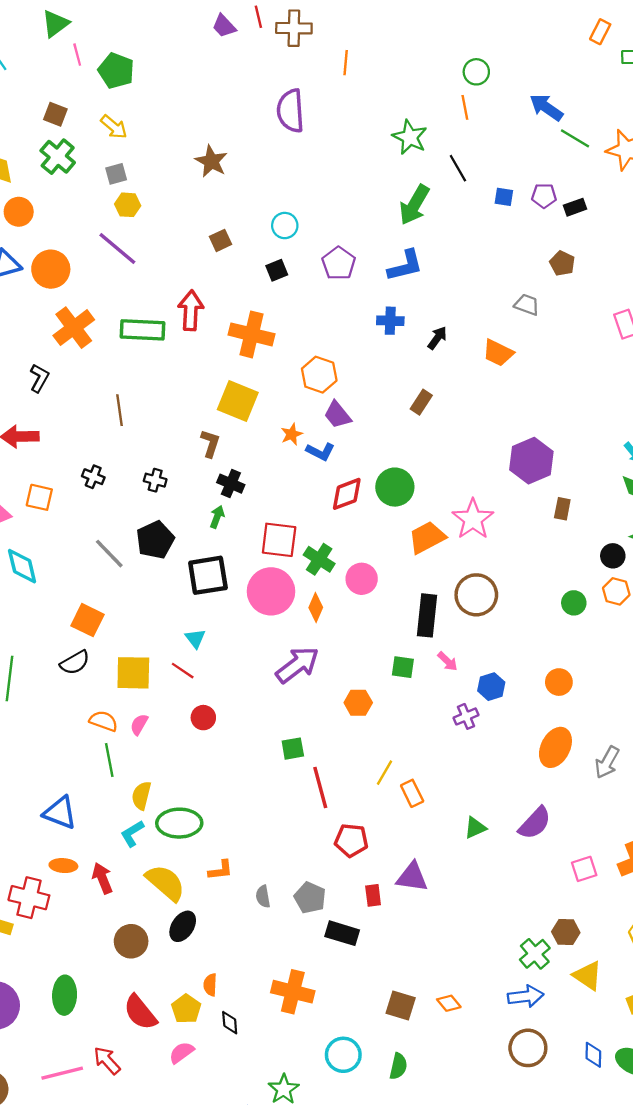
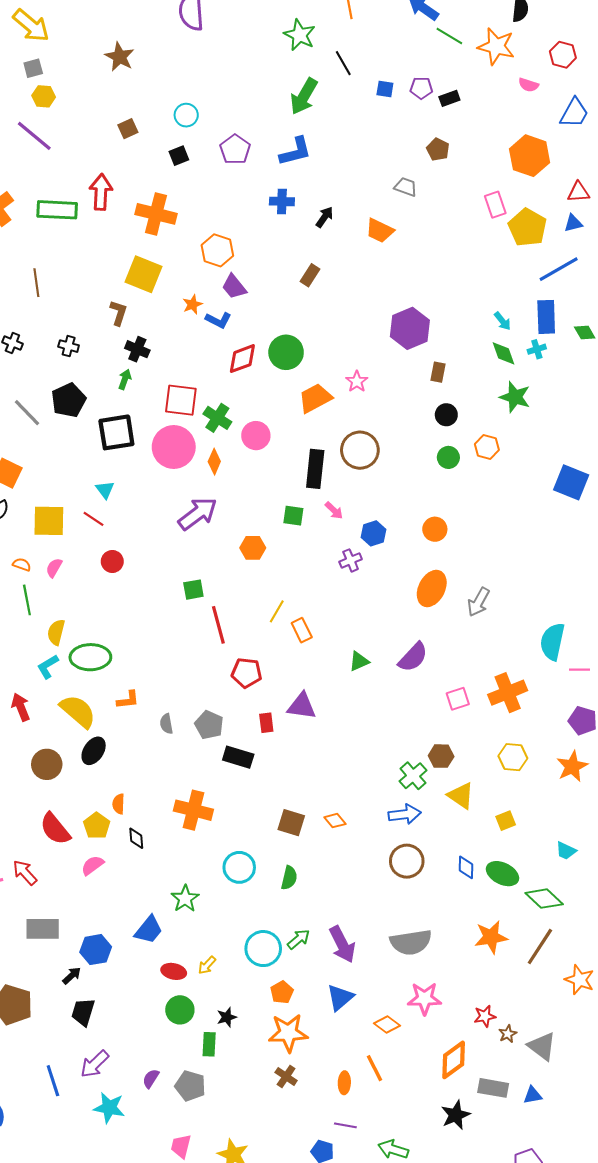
yellow arrow: (114, 127) -> (31, 26), size x1.5
pink star: (473, 519) -> (357, 381), size x0.6
black circle: (613, 556) -> (446, 415), moved
orange semicircle: (104, 721) -> (22, 565), size x0.7

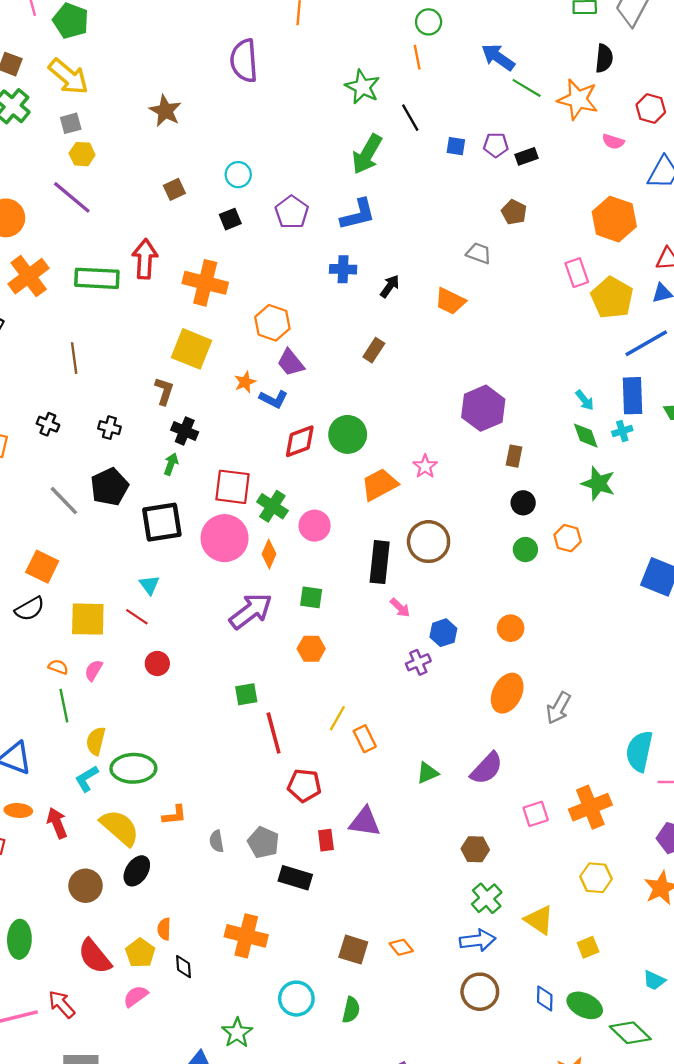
green square: (293, 516) -> (311, 597), moved
brown hexagon: (441, 756) -> (475, 849), moved

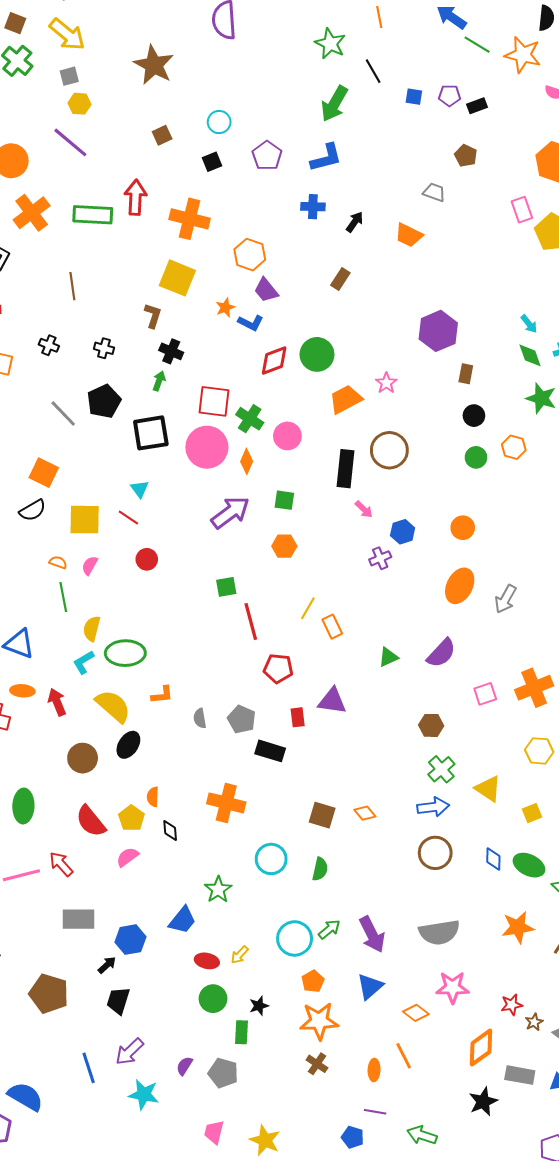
brown star: (165, 111) -> (154, 65), size x1.4

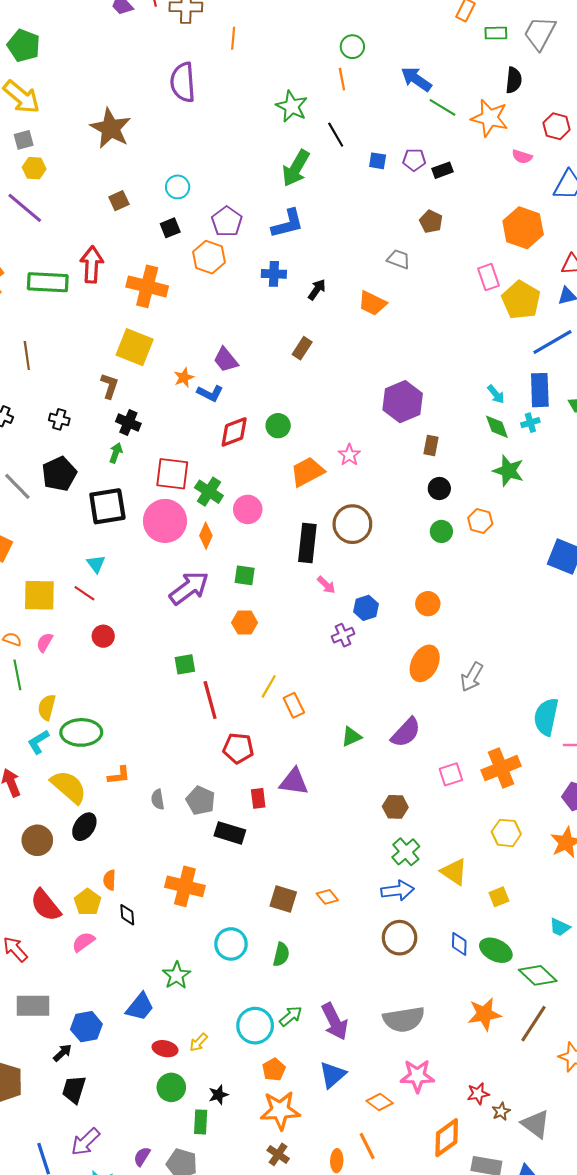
orange hexagon: (250, 255) -> (209, 257), moved
green circle: (317, 354) -> (278, 426), size x0.7

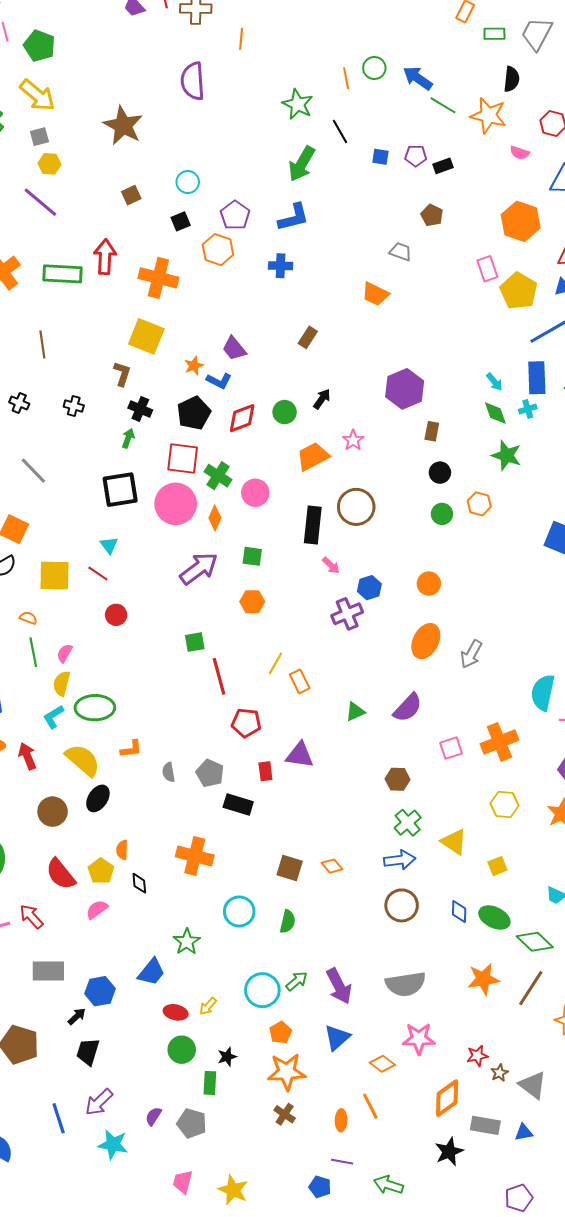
green circle: (352, 47) -> (374, 68), moved
black arrow: (317, 290) -> (322, 399), moved
black pentagon: (59, 474) -> (194, 413), moved
purple cross: (343, 635) -> (347, 614), size x1.4
pink semicircle: (45, 642) -> (65, 653), moved

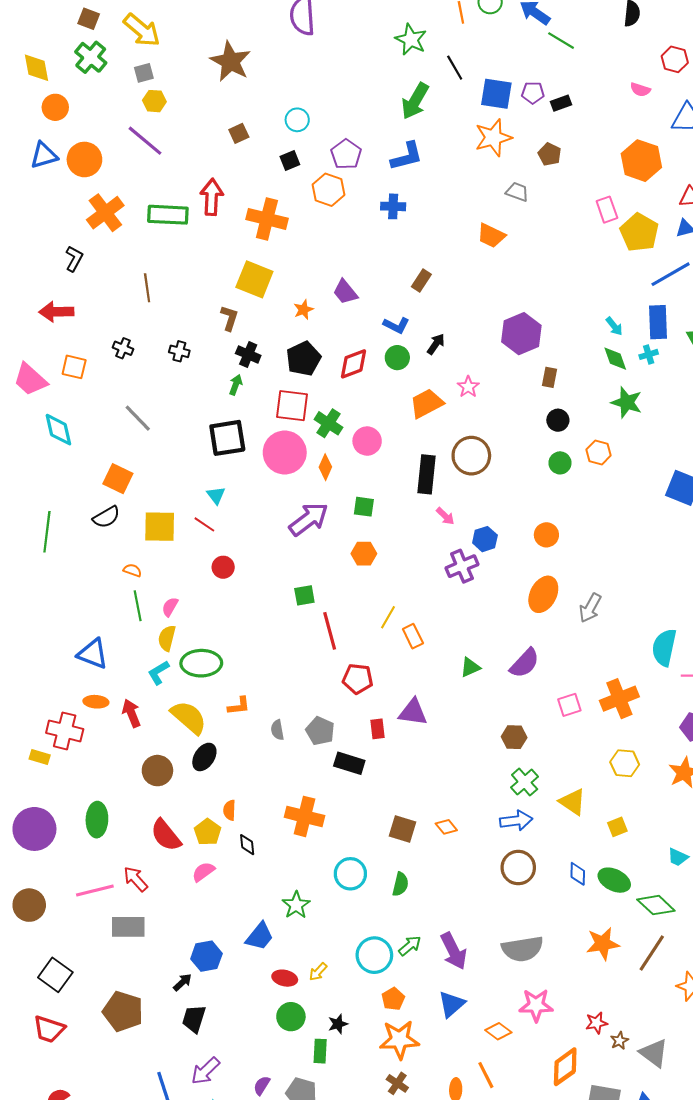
orange star: (488, 115) -> (493, 138), moved, turned -30
blue square: (380, 157) -> (496, 94), size x1.8
blue L-shape: (219, 381) -> (396, 325), moved
gray rectangle: (48, 971) -> (128, 927), moved

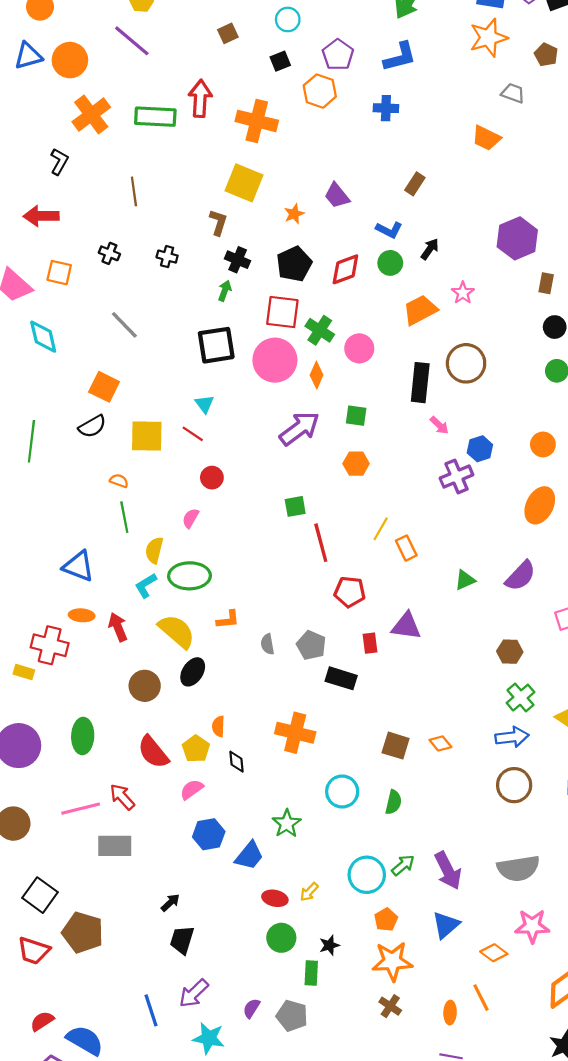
pink semicircle: (170, 607) -> (191, 518), moved
blue hexagon: (206, 956) -> (209, 834), moved
brown pentagon: (123, 1011) -> (83, 932), moved

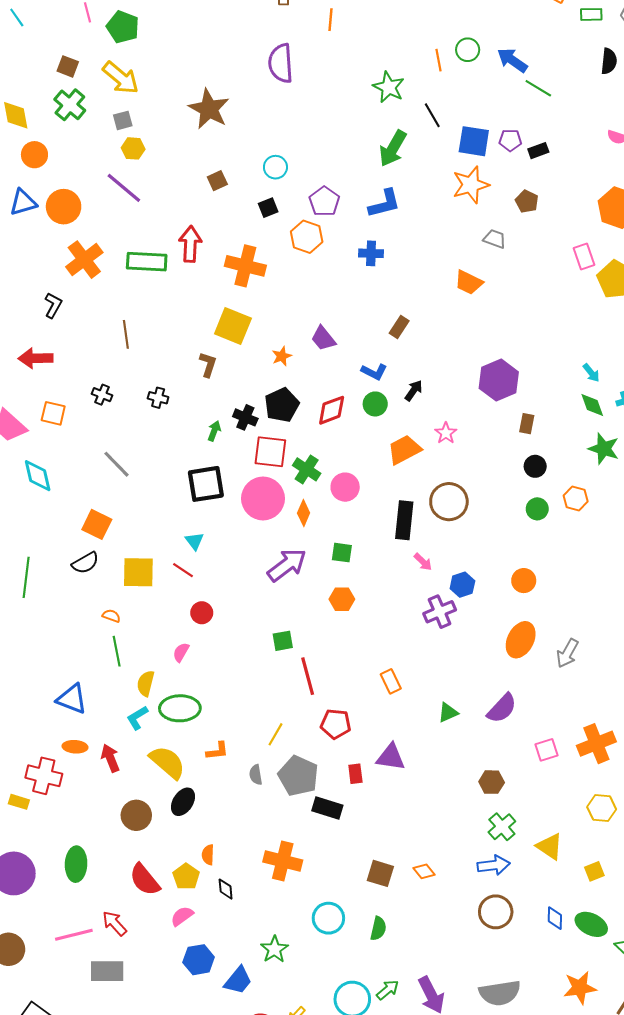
black cross: (238, 260) -> (245, 417), moved
yellow line: (381, 529) -> (275, 734), moved
gray pentagon: (311, 645) -> (298, 776), size x1.4

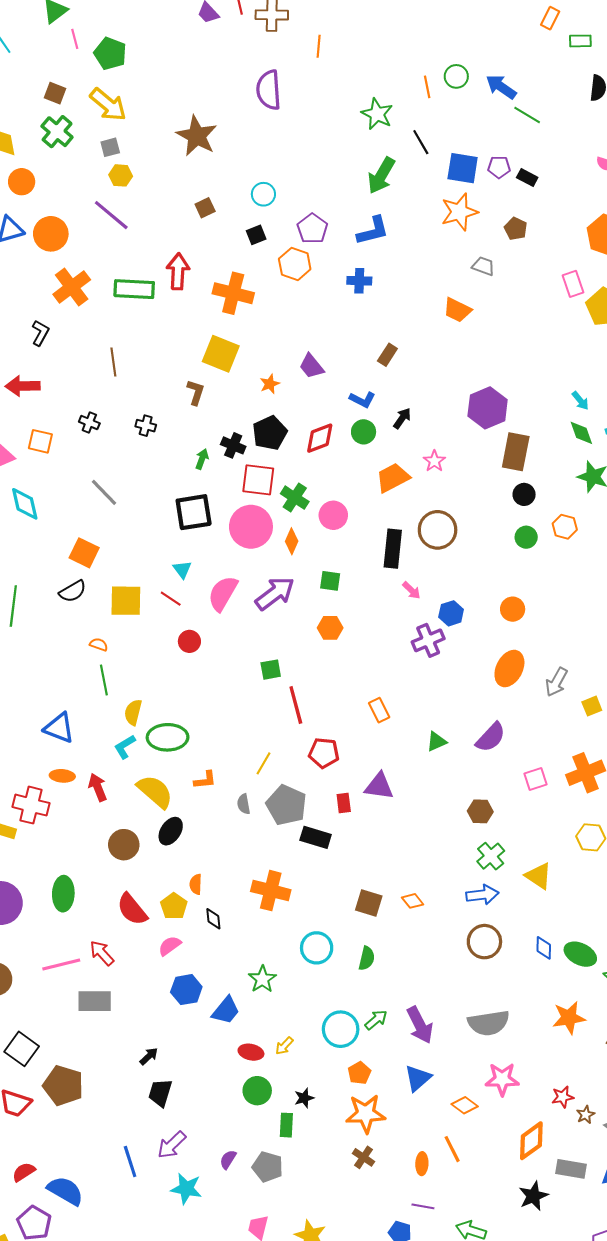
black rectangle: (538, 151) -> (527, 178), turned 48
brown rectangle: (527, 424) -> (516, 452), size x1.8
pink semicircle: (181, 652) -> (223, 593), moved, size x1.8
yellow square: (594, 871) -> (592, 706), moved

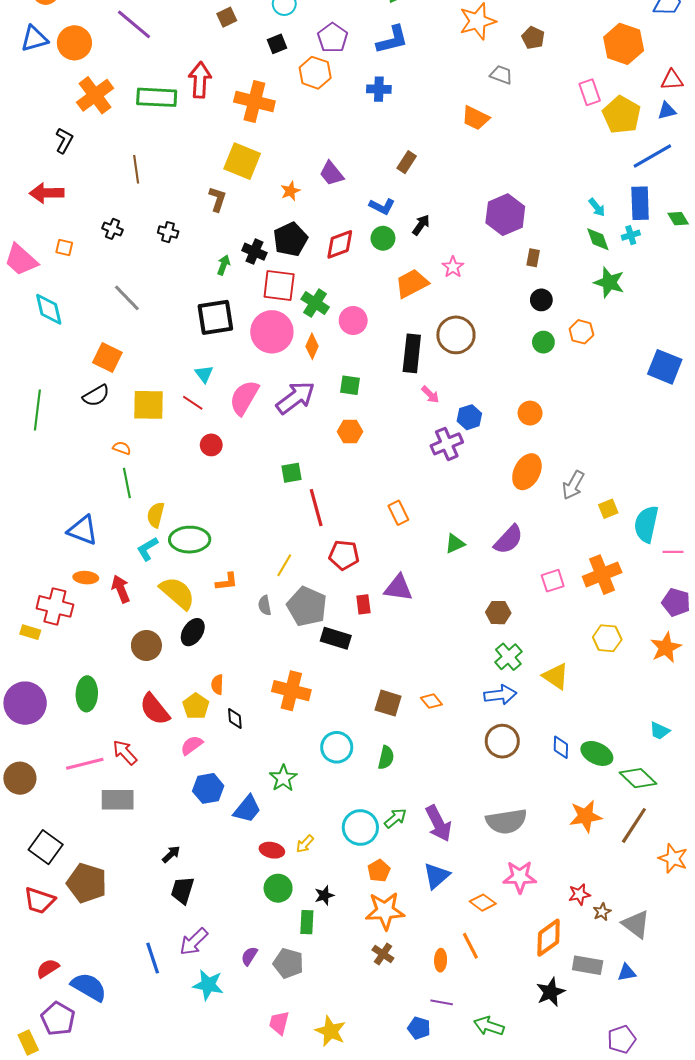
orange square: (40, 441) -> (64, 247), size x0.7
brown rectangle: (516, 452) -> (533, 258), size x0.5

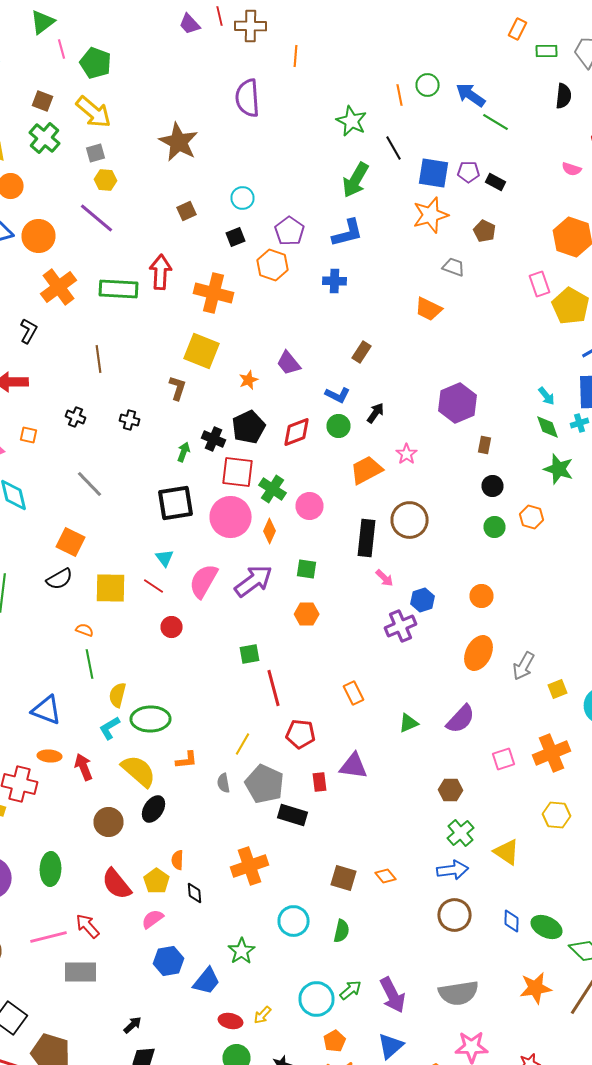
orange cross: (291, 691) -> (250, 866), turned -33

